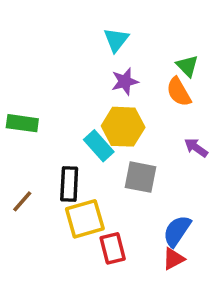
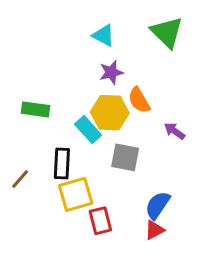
cyan triangle: (116, 40) -> (104, 35), turned -40
green triangle: (187, 66) -> (167, 32), moved, size x1.6
orange semicircle: (179, 92) -> (139, 100), moved
green rectangle: (22, 123) -> (36, 109), moved

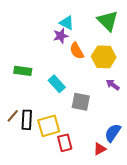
purple star: (111, 72) -> (61, 36), moved
orange semicircle: (139, 100) -> (77, 51), moved
yellow hexagon: (110, 113) -> (104, 57), moved
black rectangle: (62, 164) -> (27, 120), moved
blue semicircle: (158, 205) -> (113, 133), moved

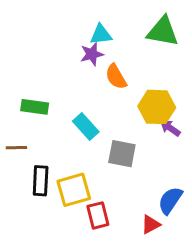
green triangle: (108, 21) -> (163, 31), turned -35
cyan triangle: (67, 23) -> (101, 35), turned -35
yellow hexagon: (104, 57) -> (157, 107), moved
brown line: (13, 116) -> (16, 148), moved, turned 48

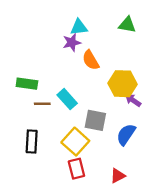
green triangle: (163, 31) -> (127, 25), size x0.7
brown line: (16, 148) -> (42, 104), moved
yellow square: (74, 190) -> (75, 142), moved, turned -32
blue semicircle: (170, 200) -> (126, 134), moved

